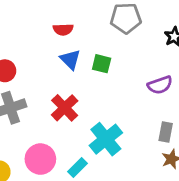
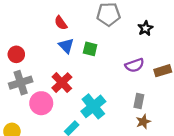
red semicircle: (63, 30) -> (61, 23), turned 56
pink circle: (40, 159) -> (41, 103), moved

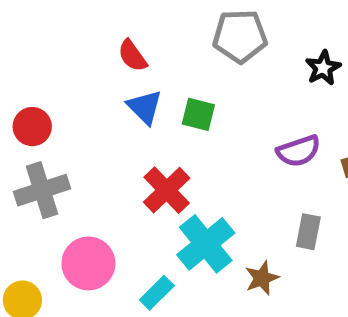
red cross: (62, 83) -> (167, 190), moved
pink circle: (41, 103) -> (88, 263), moved
brown star: (143, 122) -> (262, 278), moved

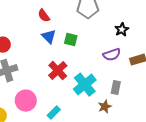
black star: (323, 68) -> (122, 30), moved
cyan cross: (206, 244) -> (85, 85), moved
brown star: (262, 278) -> (105, 107), moved

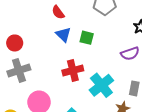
red cross: (58, 71) -> (73, 70), turned 30

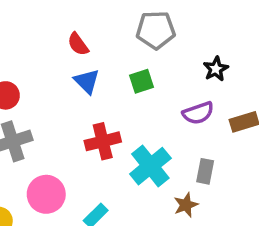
green square: (87, 38) -> (142, 81), moved, turned -32

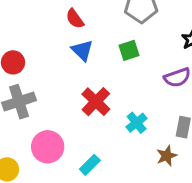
red cross: (103, 141) -> (96, 102), turned -32
cyan cross: (150, 166) -> (137, 123), size x0.6

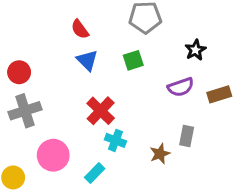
cyan cross: (137, 123) -> (115, 140), moved, turned -30
brown star: (167, 156) -> (160, 154), moved

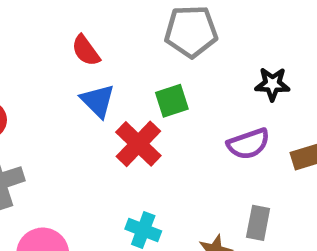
black star: (195, 50) -> (272, 84), turned 30
red cross: (101, 111) -> (138, 144), moved

